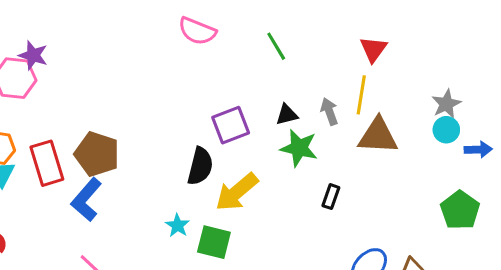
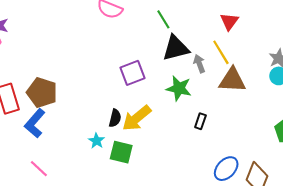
yellow line: (361, 95) -> (221, 52), turned -40
black triangle: (287, 115) -> (176, 48), moved, size x1.8
black semicircle: (200, 166) -> (115, 118), moved, size x0.7

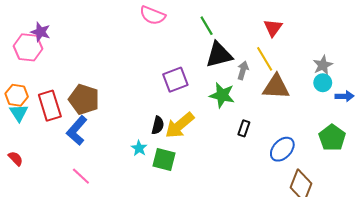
gray arrow: (199, 64) -> (243, 70), turned 36
blue ellipse: (226, 169) -> (282, 149), moved

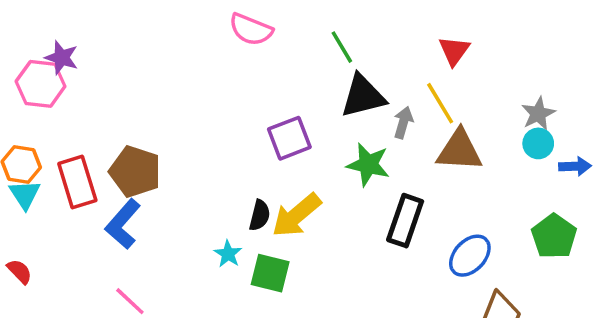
black rectangle: (244, 128) -> (405, 221), size x1.8

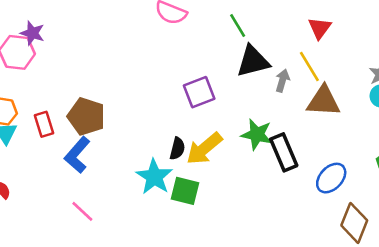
green star: (368, 165) -> (257, 134), moved
red rectangle: (77, 182) -> (44, 124), size x0.7
black rectangle: (405, 221) -> (284, 152), turned -42
cyan star: (228, 254) -> (154, 177), size x1.8

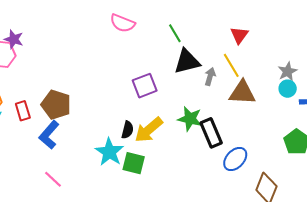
blue ellipse: (331, 178) -> (235, 159), moved

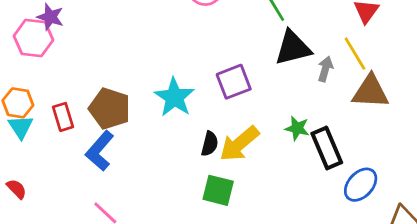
green star: (190, 119) -> (297, 128), size x0.7
cyan star: (109, 152) -> (174, 97), moved

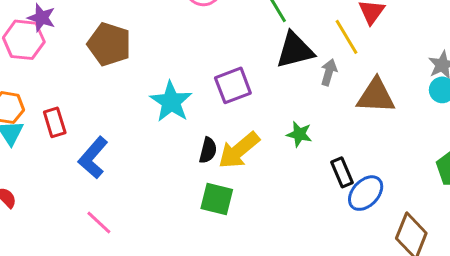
yellow line: (355, 54) -> (346, 37), moved
brown pentagon: (110, 109) -> (109, 44), moved
black rectangle: (327, 148) -> (342, 172), moved, size x0.7

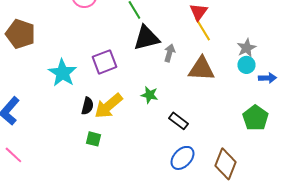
yellow line: (346, 37) -> (202, 29), moved
black rectangle: (342, 172) -> (178, 121), turned -30
blue ellipse: (366, 193) -> (182, 158), moved
green square: (217, 199) -> (93, 139), size x0.7

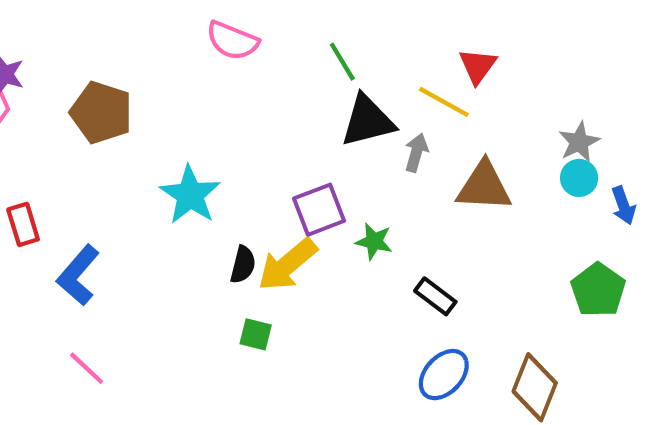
yellow line: (202, 29) -> (444, 102), moved, turned -30
purple square: (104, 62) -> (319, 210), moved
blue arrow: (267, 78) -> (623, 205), turned 72

